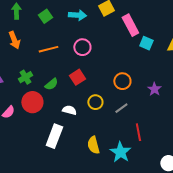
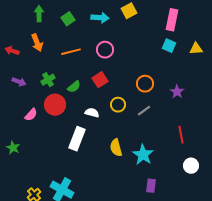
pink rectangle: (130, 25) -> (172, 20), moved, turned 40
red line: (138, 132) -> (181, 135), moved

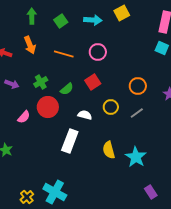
orange line: (71, 52) -> (64, 54), turned 30
purple rectangle: (151, 186) -> (151, 192), moved, turned -40

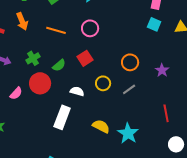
yellow semicircle: (109, 150) -> (101, 126), turned 132

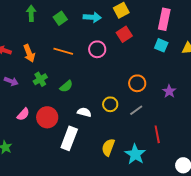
orange arrow: (22, 21) -> (29, 53), moved
red square: (85, 58) -> (124, 34), moved
red circle: (40, 83) -> (47, 117), moved
red line: (166, 113) -> (157, 134), moved
yellow semicircle: (101, 126) -> (108, 147), turned -96

